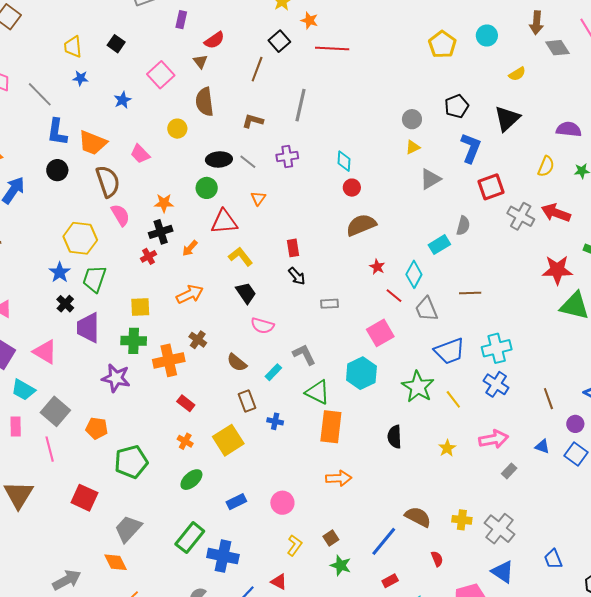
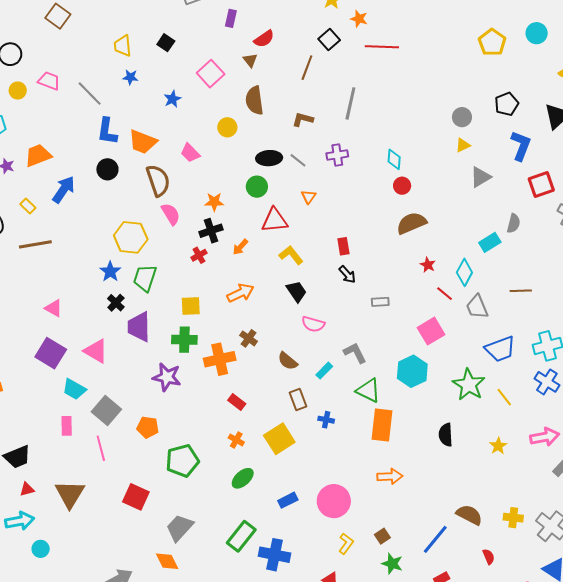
pink circle: (282, 503) -> (334, 501), size x1.4

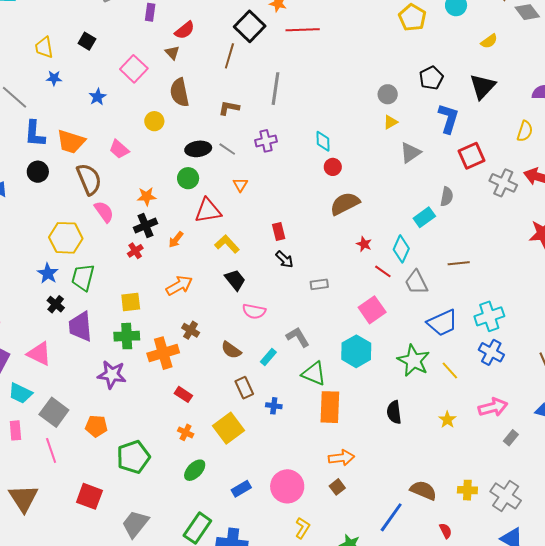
black square: (329, 40) -> (250, 26), size x1.4
brown square: (382, 536) -> (337, 487), moved

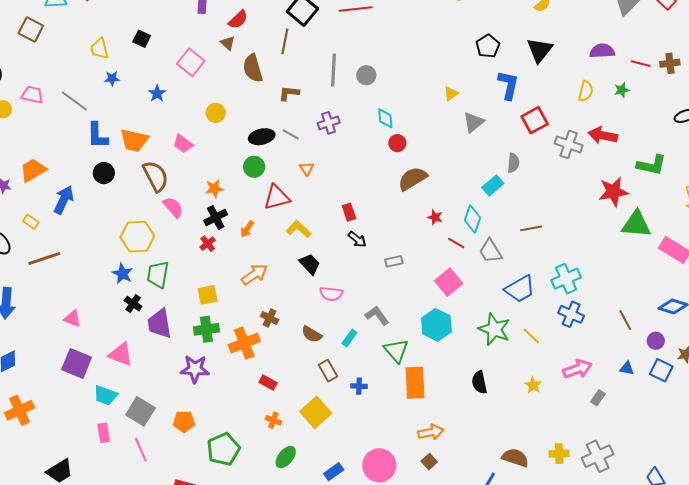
brown semicircle: (179, 92) -> (253, 68), moved
gray circle: (388, 94) -> (366, 75), moved
green triangle: (314, 374) -> (396, 351), turned 32
gray cross: (506, 496) -> (598, 456), turned 36

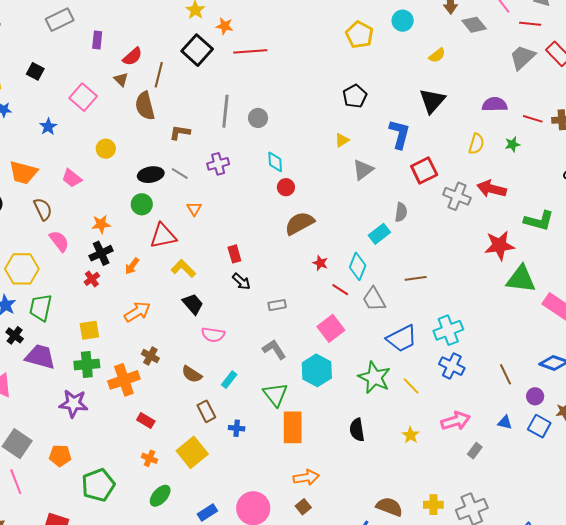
brown line: (285, 41) -> (159, 75), moved
black pentagon: (488, 46) -> (355, 96), moved
brown semicircle: (156, 176) -> (43, 209), size x0.7
gray L-shape: (377, 316) -> (274, 349), moved
purple trapezoid: (160, 324) -> (40, 357), turned 112

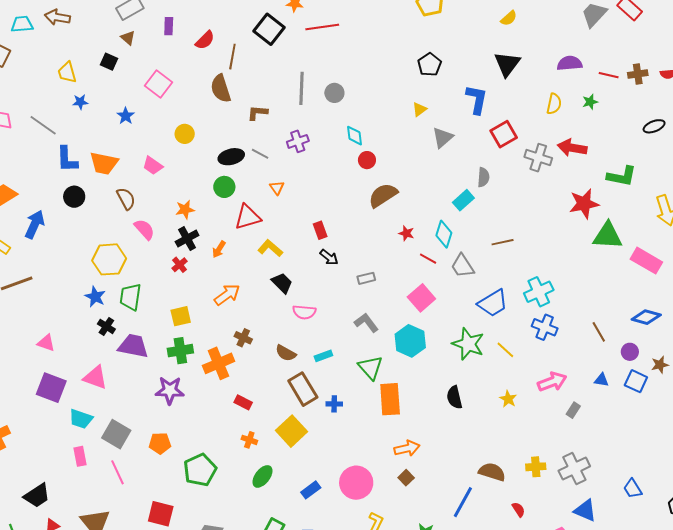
brown triangle: (121, 79) -> (128, 38), moved
cyan rectangle: (229, 380) -> (323, 356), turned 36
brown rectangle: (206, 411) -> (303, 389), size x1.5

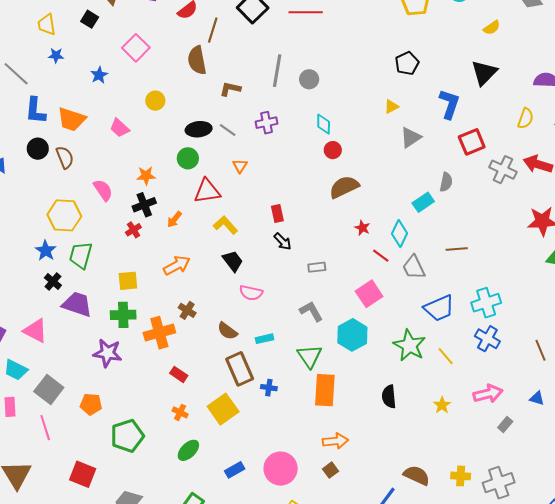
brown semicircle: (126, 199) -> (65, 157), moved

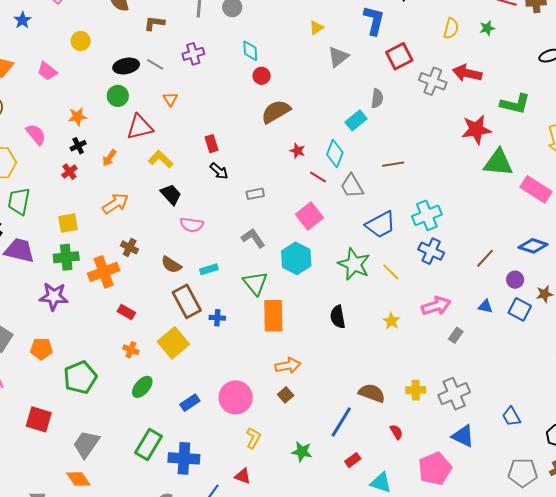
black cross: (144, 205) -> (78, 146), size x0.7
brown line: (541, 350) -> (485, 258), turned 70

